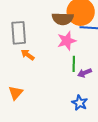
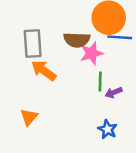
brown semicircle: (63, 19) -> (77, 40), moved
orange arrow: (28, 55) -> (44, 70), size x1.5

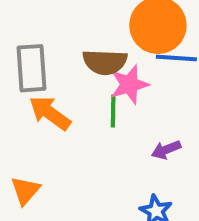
green line: (100, 82) -> (113, 111), moved

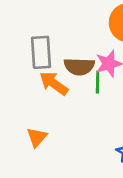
brown semicircle: (105, 62) -> (79, 66), moved

